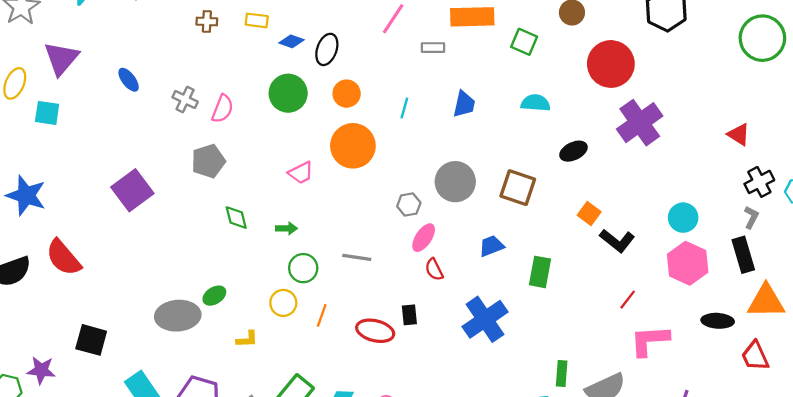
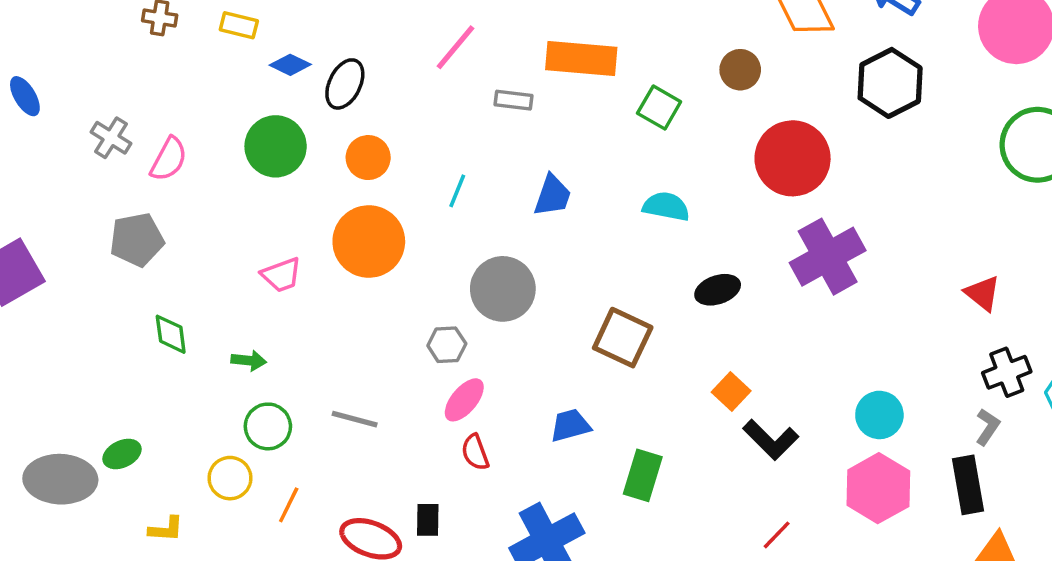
gray circle: (455, 182) -> (503, 289), moved

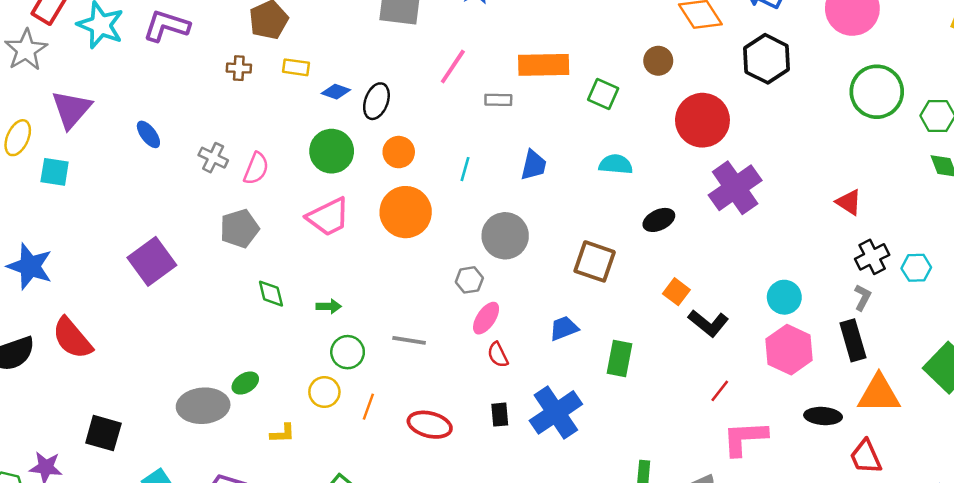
pink trapezoid: (281, 275) -> (328, 217), moved, size x1.5
black rectangle: (428, 520) -> (500, 415), moved

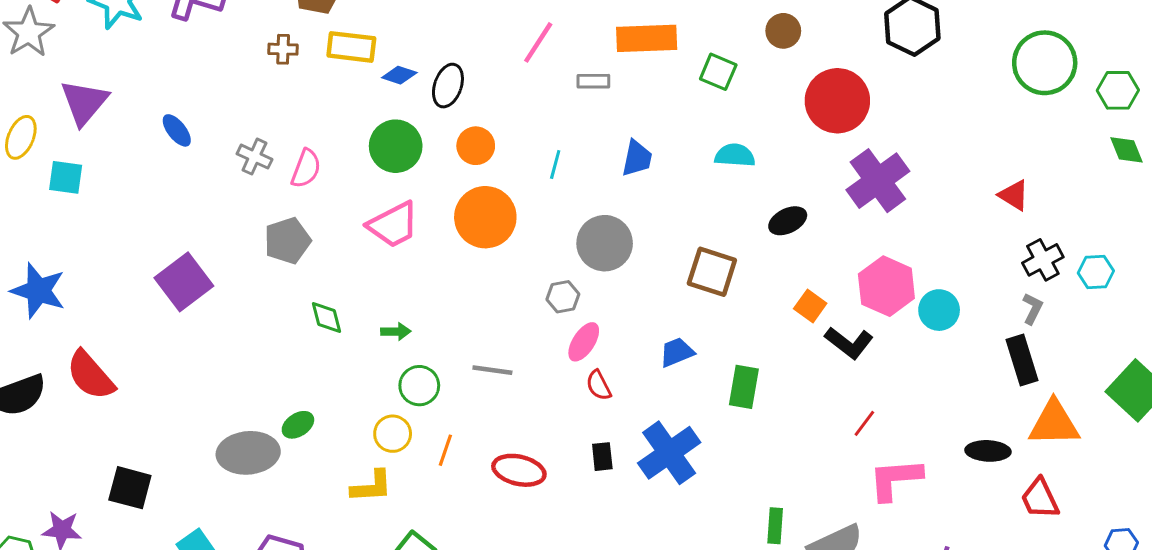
yellow rectangle: (296, 67) -> (351, 47), size x1.5
pink hexagon: (789, 350) -> (886, 286), moved
yellow L-shape: (283, 433) -> (372, 486), moved, size x1.4

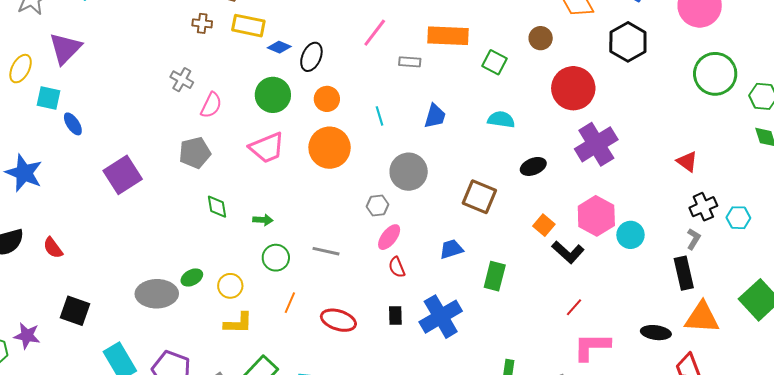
blue ellipse: (177, 130) -> (73, 124), moved
gray cross: (254, 157) -> (182, 80), moved
cyan line: (555, 165) -> (379, 116), turned -36
red semicircle: (90, 375) -> (53, 248), moved, size x0.6
yellow circle: (393, 434) -> (230, 286), moved

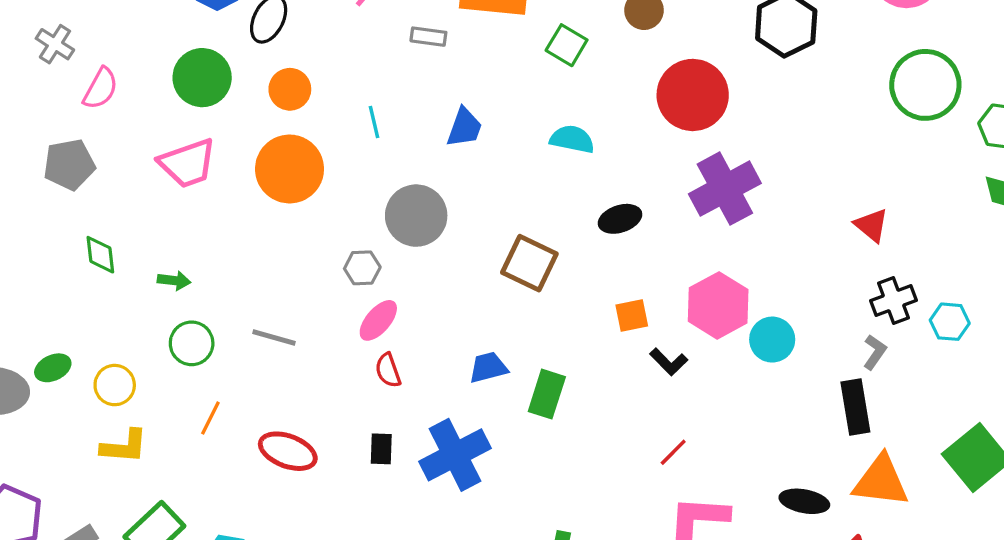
orange square: (544, 225) -> (632, 316), turned 35
blue trapezoid: (451, 249) -> (488, 367), moved
black L-shape: (568, 252) -> (669, 362), size x0.7

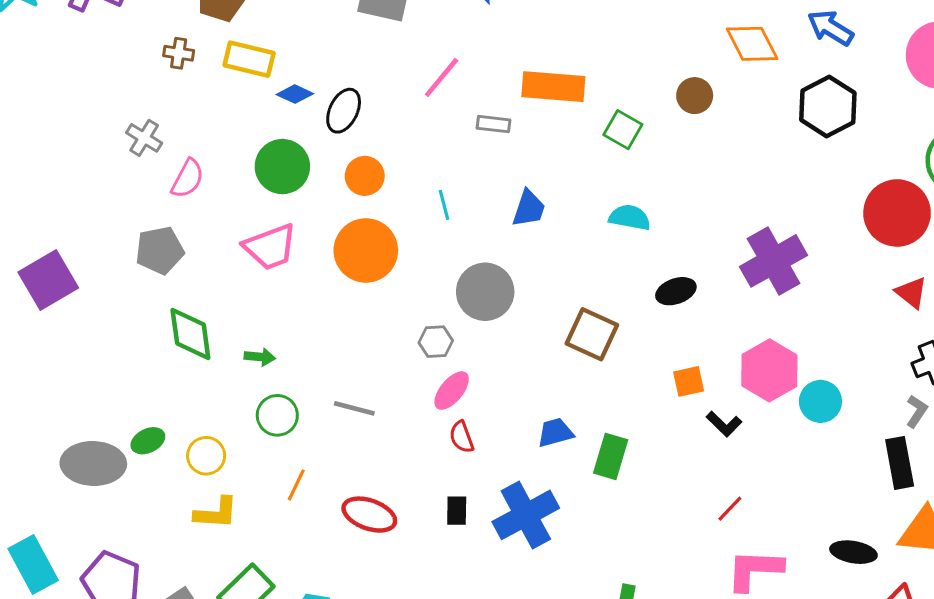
red circle: (693, 95) -> (897, 213), moved
green diamond: (100, 255) -> (190, 334), size x1.5

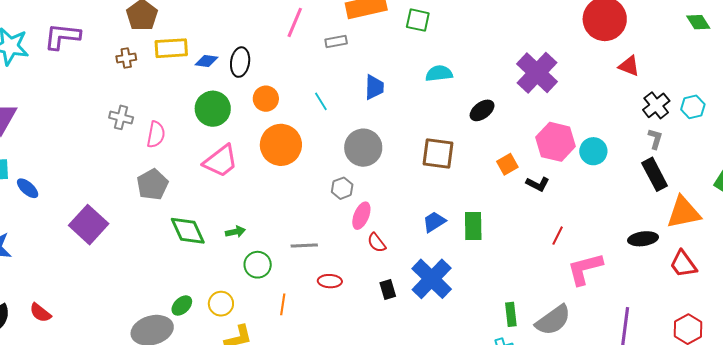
red ellipse: (369, 515) -> (330, 281), moved, size x0.7

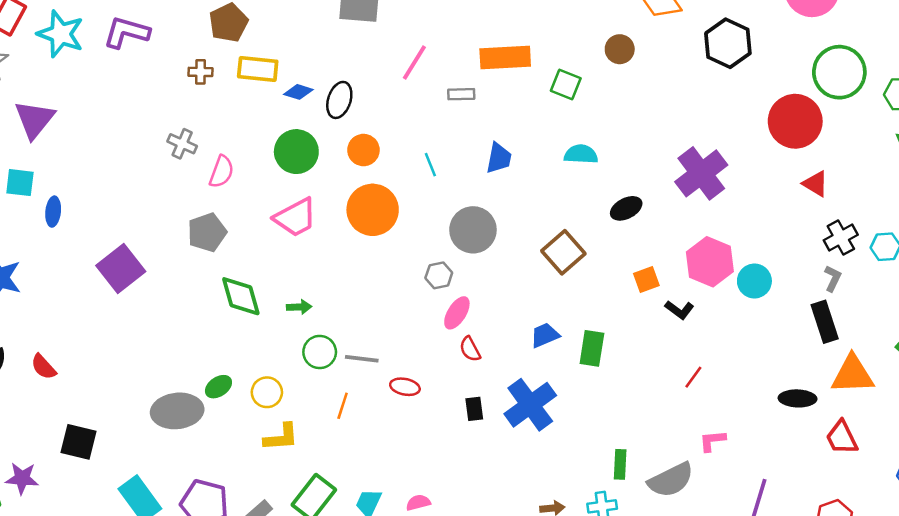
brown square: (438, 153) -> (563, 252), turned 32
blue ellipse: (28, 188) -> (53, 212), turned 45
gray line: (304, 246) -> (362, 359), moved
pink L-shape: (585, 269) -> (712, 441), moved, size x0.6

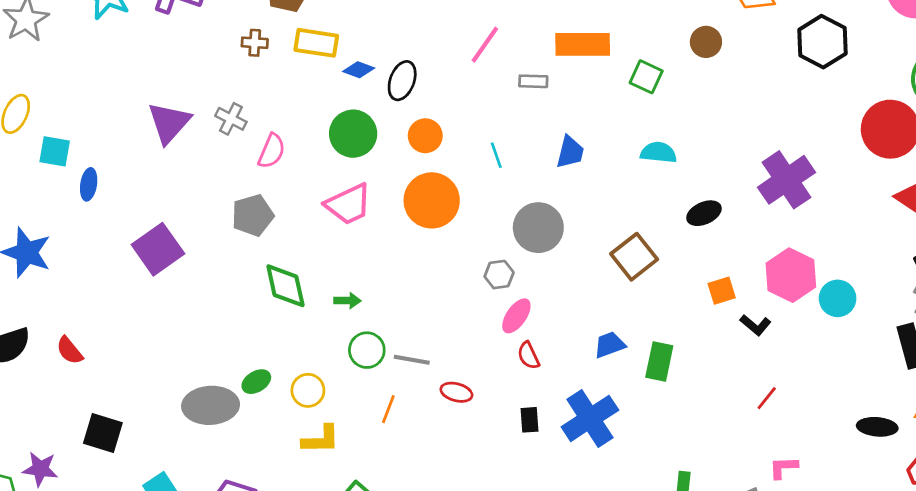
purple triangle: (35, 119) -> (169, 123), moved

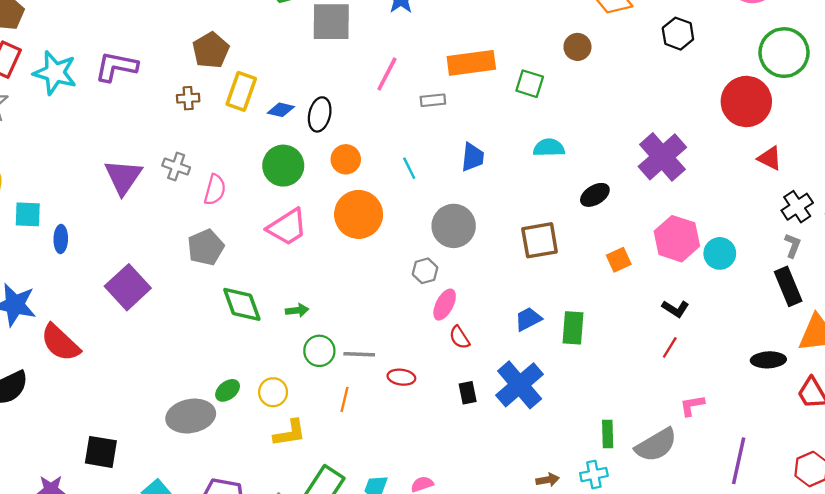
black hexagon: (822, 42) -> (678, 34), size x0.7
yellow rectangle: (316, 43) -> (241, 91), turned -72
brown square: (634, 257) -> (540, 240), turned 36
black L-shape: (755, 325) -> (675, 309), moved
red semicircle: (70, 350) -> (60, 343), moved, size x1.6

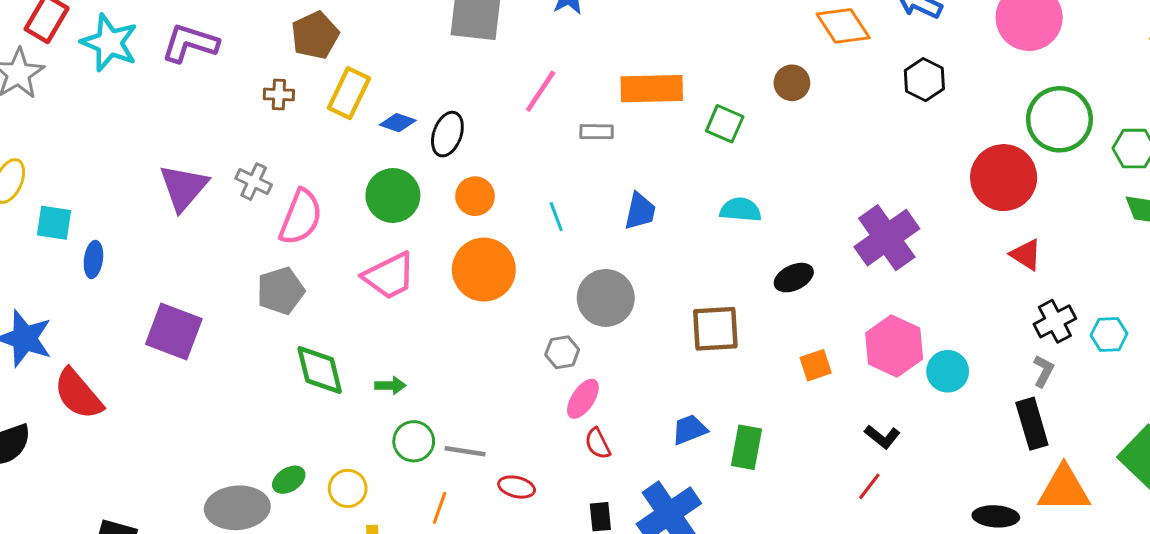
pink semicircle: (215, 190) -> (301, 217), size x1.4
purple square: (128, 287) -> (174, 332), turned -33

